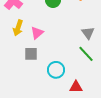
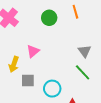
yellow arrow: (18, 28) -> (14, 64), moved
gray square: (31, 54) -> (28, 80), moved

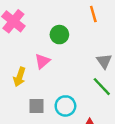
green circle: (49, 18) -> (59, 35), moved
gray square: (28, 80) -> (36, 106), moved

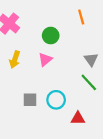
pink triangle: (42, 61) -> (45, 59), moved
yellow arrow: (19, 77) -> (15, 59), moved

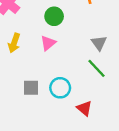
red triangle: (78, 118) -> (84, 108), turned 40

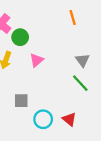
green circle: (54, 16) -> (20, 37), moved
cyan circle: (60, 88) -> (43, 119), moved

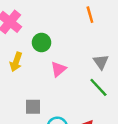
green circle: (20, 37) -> (41, 43), moved
pink triangle: (37, 60) -> (58, 69), moved

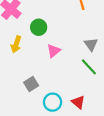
gray square: (33, 107) -> (31, 84), turned -32

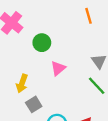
yellow arrow: (16, 44) -> (22, 83), moved

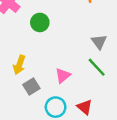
pink triangle: (58, 68) -> (63, 76), moved

